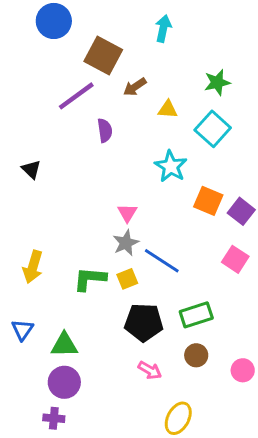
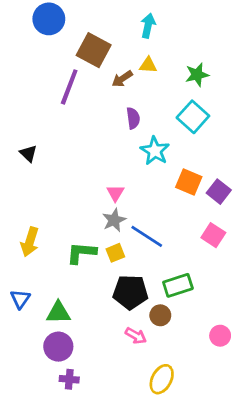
purple line: (76, 96) -> (69, 87), turned -33
yellow triangle: (168, 109) -> (148, 65), moved
purple semicircle: (105, 130) -> (133, 118), moved
brown circle: (196, 355) -> (160, 315), moved
purple cross: (54, 418) -> (69, 379), moved

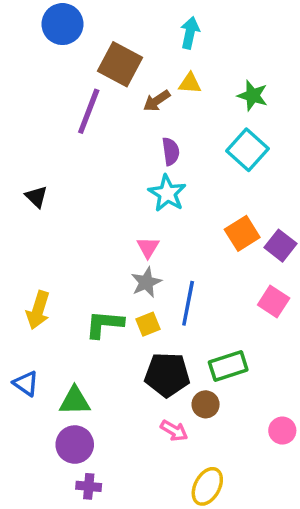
green star: (197, 75) -> (253, 96), turned 30
cyan star: (155, 151) -> (167, 193), moved
orange square: (189, 182) -> (242, 233), turned 35
blue line: (147, 236) -> (188, 303), turned 68
blue triangle: (20, 299) -> (26, 383), turned -30

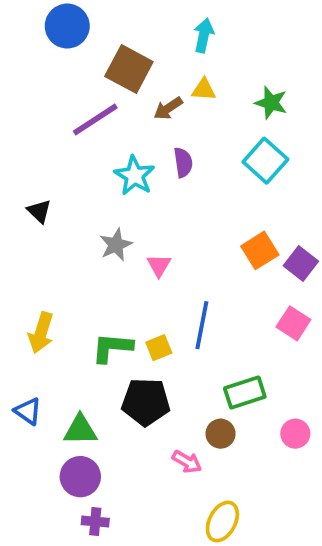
purple line: (89, 111) -> (95, 120), turned 36
cyan star: (167, 193) -> (135, 176), moved
gray star: (146, 282) -> (116, 245), moved
black pentagon: (167, 375) -> (146, 402), moved
pink circle: (282, 431) -> (295, 434), moved

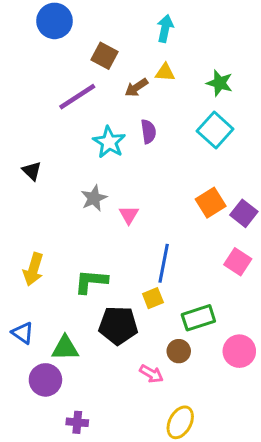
brown square: (129, 69) -> (105, 56), size x0.7
yellow square: (159, 348) -> (153, 298), moved
pink circle: (295, 434) -> (239, 351), size x1.4
purple circle: (80, 477) -> (45, 380), moved

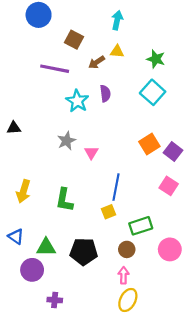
purple line: (77, 97) -> (55, 69), turned 44
black triangle: (32, 171) -> (14, 128), moved, turned -48
green L-shape: (91, 281) -> (64, 200), turned -85
black pentagon: (118, 325) -> (84, 252), moved
pink arrow: (151, 374) -> (124, 275), moved, turned -119

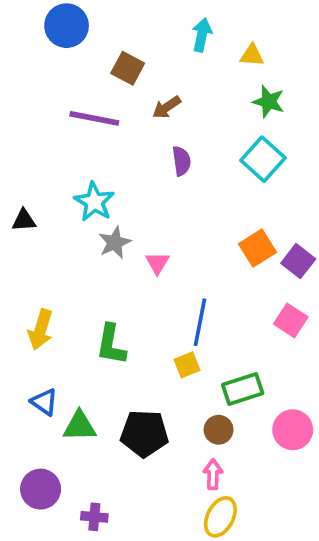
yellow triangle: (117, 51) -> (252, 55), moved
cyan star: (77, 101) -> (94, 202), moved
blue triangle: (16, 237) -> (44, 402), moved
purple circle: (32, 270) -> (41, 489), moved

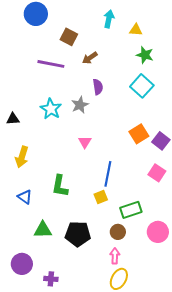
gray star: (115, 243) -> (80, 105), moved
yellow arrow: (41, 330) -> (22, 157), moved
blue triangle: (44, 402) -> (25, 197), moved

